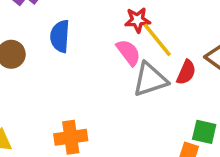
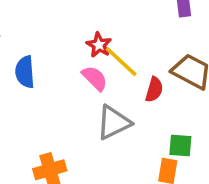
red star: (137, 20) -> (99, 45), turned -30
gray triangle: (150, 80) -> (114, 123), moved

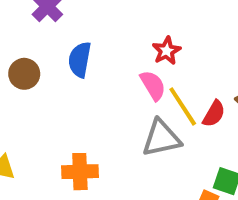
yellow line: (121, 62) -> (183, 106), moved

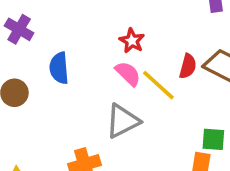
red semicircle: (214, 114) -> (188, 66), moved
gray triangle: (161, 138) -> (123, 121), moved

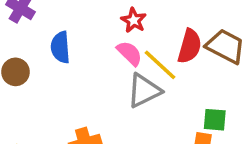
red semicircle: (188, 66) -> (190, 46), size x1.4
gray triangle: (123, 121) -> (144, 91), moved

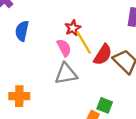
yellow line: (160, 65) -> (84, 42), moved

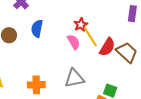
gray triangle: (66, 74) -> (74, 78), moved

